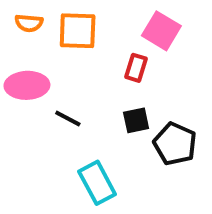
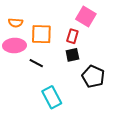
orange semicircle: (29, 23) -> (16, 23), moved
orange square: (78, 31) -> (41, 34), moved
black square: (136, 120) -> (72, 55), moved

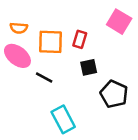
pink square: (86, 16) -> (119, 22), moved
red rectangle: (72, 36) -> (80, 39), moved
pink ellipse: (14, 45) -> (17, 56), turned 40

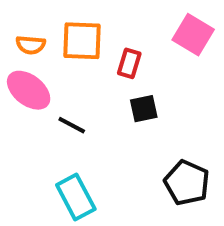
orange square: (50, 42) -> (82, 41), moved
black pentagon: (114, 94) -> (187, 183), moved
cyan rectangle: (63, 119) -> (76, 197), moved

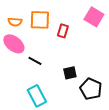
black square: (144, 109) -> (70, 73), moved

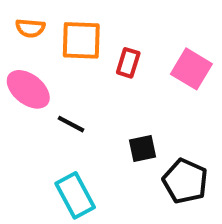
pink square: (94, 17) -> (191, 69), moved
orange semicircle: (15, 22) -> (30, 28), moved

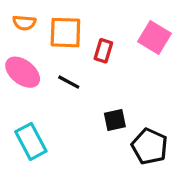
pink square: (191, 69) -> (154, 38), moved
black line: (71, 124) -> (69, 82), moved
cyan rectangle: (75, 195) -> (31, 141), moved

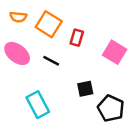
orange square: (65, 33) -> (49, 24), turned 30
pink square: (154, 38) -> (115, 52), moved
cyan rectangle: (31, 141) -> (38, 105), moved

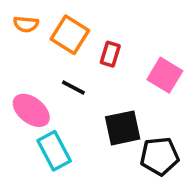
pink ellipse: (17, 53) -> (31, 110), moved
black square: (85, 89) -> (123, 128), size x1.5
black pentagon: (111, 108) -> (160, 156), turned -30

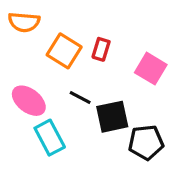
orange semicircle: (26, 24) -> (24, 22), size x1.4
orange square: (70, 35) -> (64, 51), moved
black line: (73, 88) -> (80, 97), moved

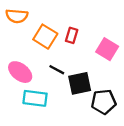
cyan rectangle: (50, 138) -> (35, 98), turned -55

